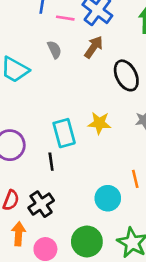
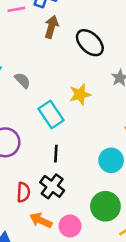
gray semicircle: (54, 50) -> (22, 80), moved
black line: (51, 162) -> (56, 154), moved, turned 30
orange arrow: (19, 234) -> (41, 220), turned -50

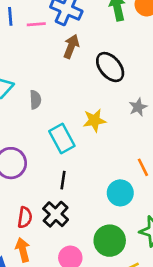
gray semicircle: (22, 80) -> (35, 100), turned 36
orange arrow: (41, 220) -> (23, 250), moved, turned 45

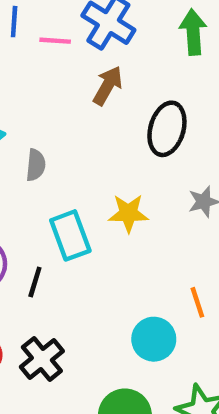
black ellipse: (110, 67) -> (167, 129), turned 48
black line: (63, 180) -> (35, 282), moved

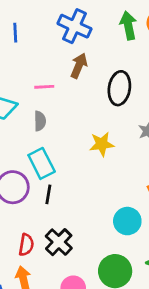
pink line: (55, 41) -> (44, 87), moved
cyan rectangle: (70, 235) -> (42, 163), moved

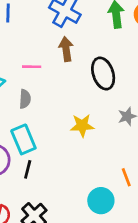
brown arrow: (79, 66) -> (66, 49), turned -35
black ellipse: (119, 88) -> (103, 73), turned -32

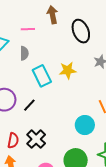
cyan rectangle: (23, 139) -> (42, 76), moved
black line: (28, 169) -> (29, 105), turned 32

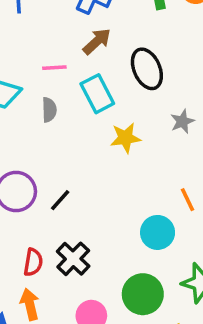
brown arrow: (52, 15) -> (97, 41), turned 60
cyan rectangle: (42, 76) -> (97, 94), moved

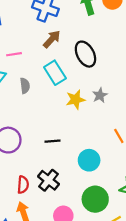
pink line: (54, 68) -> (14, 54), moved
gray star: (182, 121) -> (100, 95), moved
black line: (60, 200) -> (53, 141), moved, turned 49
cyan circle: (158, 232) -> (89, 160), moved

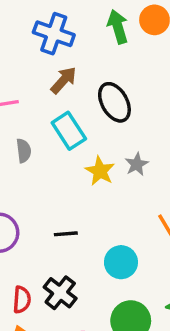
yellow star: (75, 100) -> (100, 171), turned -30

